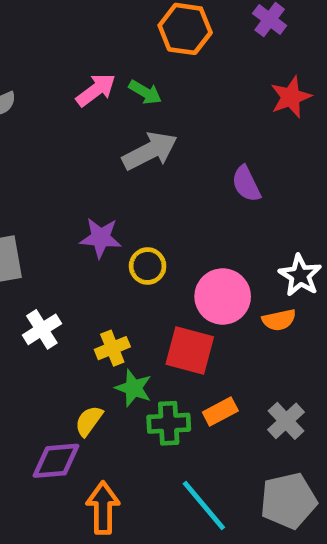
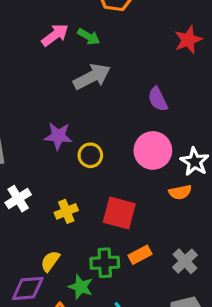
pink circle: (223, 297) -> (153, 150), moved
green star: (133, 388) -> (81, 287), moved

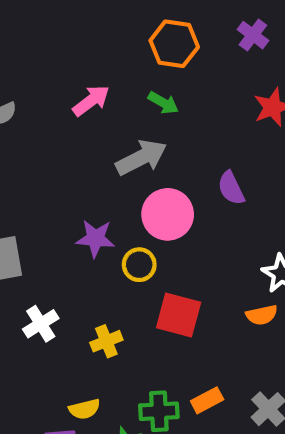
green arrow: (89, 37) -> (163, 103), moved
pink circle: (153, 150) -> (168, 214), moved
red square: (119, 213) -> (179, 315), moved
yellow semicircle: (50, 261) -> (85, 409), turned -140

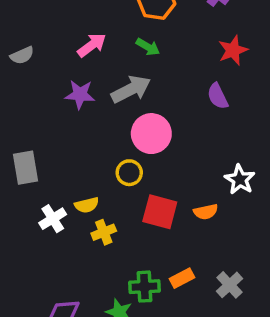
purple semicircle: (231, 188) -> (218, 96), moved
purple star: (95, 238) -> (80, 94), moved
orange semicircle: (262, 315) -> (206, 212), moved
yellow semicircle: (85, 409) -> (87, 205), moved

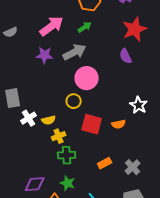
pink arrow: (92, 45) -> (52, 26), size x1.4
green arrow: (148, 47) -> (85, 27), turned -64
red star: (233, 50) -> (135, 29), size x1.4
white cross: (53, 219) -> (29, 118), moved
green cross: (145, 287) -> (67, 155), moved

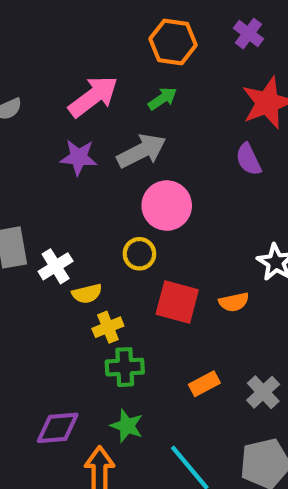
white cross: (29, 118) -> (56, 266), moved

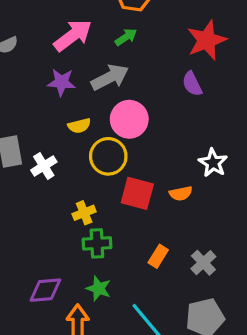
yellow circle: (139, 254) -> (108, 156), size x1.5
yellow semicircle: (87, 294) -> (79, 126), moved
orange rectangle: (204, 384) -> (158, 256), turned -30

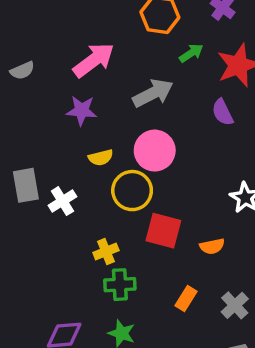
green arrow: (126, 37) -> (191, 53), moved
gray arrow: (110, 77) -> (153, 93), moved
orange semicircle: (181, 193) -> (212, 246), moved

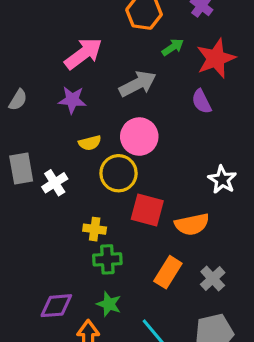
gray semicircle: (22, 70) -> (18, 100), moved, turned -35
orange semicircle: (212, 246) -> (192, 224), size x1.5
yellow cross: (106, 252) -> (95, 229), turned 30
orange rectangle: (186, 298) -> (168, 272), size x1.4

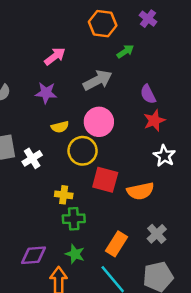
pink arrow: (83, 54) -> (55, 56), size x0.7
red star: (216, 58) -> (154, 121), moved, size x0.7
orange rectangle: (168, 272) -> (117, 244), moved

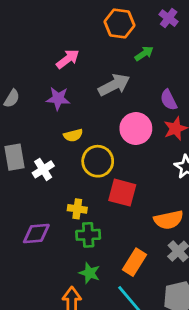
pink circle: (99, 122) -> (136, 128), moved
orange semicircle: (140, 191) -> (169, 220), moved
purple diamond: (33, 255) -> (36, 233), moved

